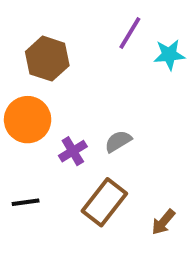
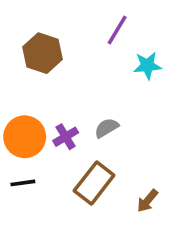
cyan star: (169, 55) -> (147, 66), moved
orange circle: (28, 120) -> (25, 137), moved

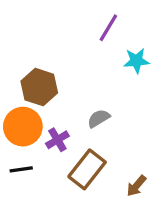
brown hexagon: (42, 53) -> (39, 87), moved
purple cross: (66, 137) -> (57, 140), moved

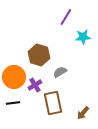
brown hexagon: (39, 87) -> (39, 55), moved
brown rectangle: (87, 169) -> (53, 103), turned -50

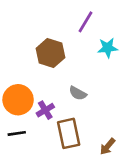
brown hexagon: (39, 55) -> (50, 53), moved
gray semicircle: (60, 72) -> (78, 93), turned -120

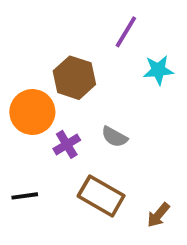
orange circle: (18, 100) -> (32, 112), moved
purple cross: (45, 110) -> (67, 144), moved
brown rectangle: (69, 133) -> (101, 196), turned -48

